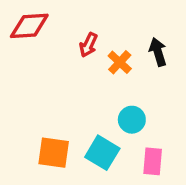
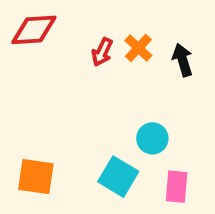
orange cross: (120, 62) -> (138, 48), moved
orange square: (54, 153) -> (36, 177), moved

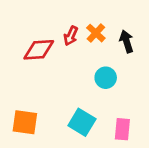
red diamond: (34, 30) -> (39, 50), moved
cyan circle: (152, 138) -> (106, 78), moved

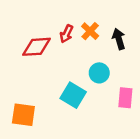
cyan square: (82, 122) -> (73, 95), moved
pink rectangle: (122, 129) -> (125, 98), moved

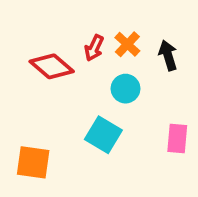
red diamond: (36, 47) -> (52, 66), turned 44
cyan circle: (99, 73) -> (126, 89), moved

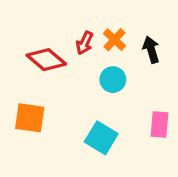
cyan square: (103, 135) -> (101, 138), moved
orange square: (33, 162) -> (30, 118), moved

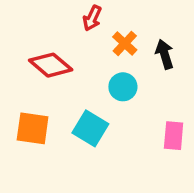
red arrow: (85, 43) -> (92, 18), moved
cyan square: (101, 138) -> (90, 128), moved

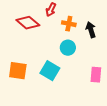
orange cross: (125, 43) -> (69, 24), turned -32
red diamond: (51, 65) -> (28, 23), moved

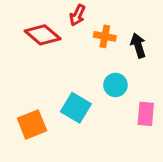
cyan circle: (68, 48) -> (115, 85), moved
orange square: (18, 71) -> (32, 124), moved, turned -30

